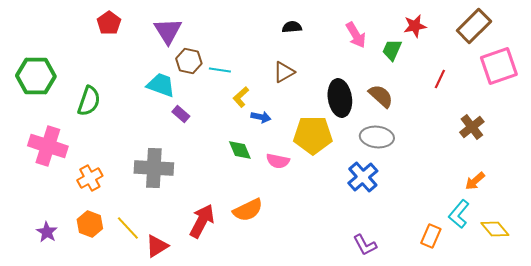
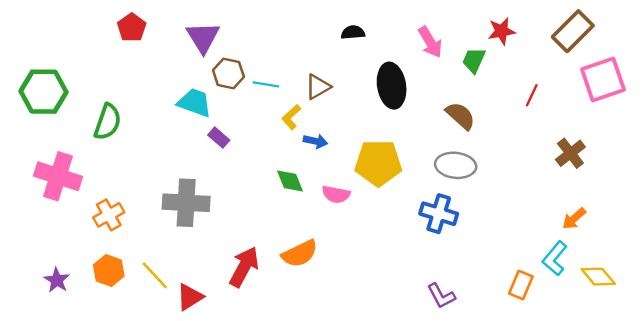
brown triangle: (284, 72) -> (318, 87), moved
black ellipse: (340, 98) -> (392, 86), moved
blue cross: (363, 177) -> (439, 214), turned -32

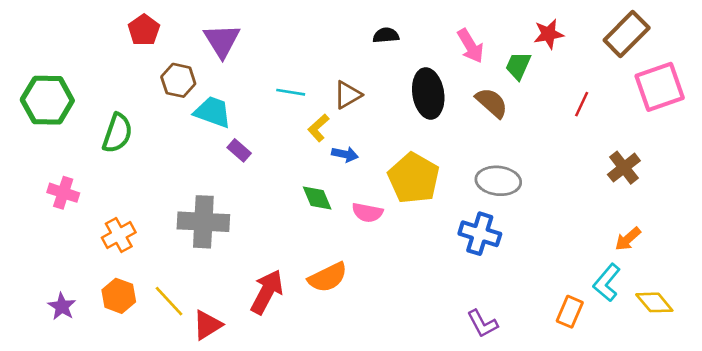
brown hexagon: (228, 73) -> (178, 80), moved
brown semicircle: (460, 116) -> (492, 103), moved
yellow pentagon: (378, 163) -> (414, 178), turned 30
pink cross: (58, 176) -> (63, 193), size x0.6

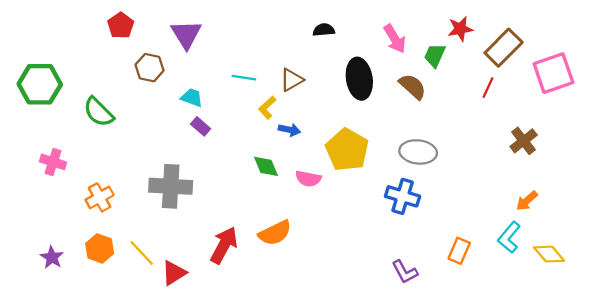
brown rectangle: (627, 34) -> (504, 48), moved
cyan trapezoid: (213, 112) -> (192, 98), moved, size x0.7
green semicircle: (117, 133) -> (99, 112), turned 116
orange rectangle: (570, 312) -> (459, 251), moved

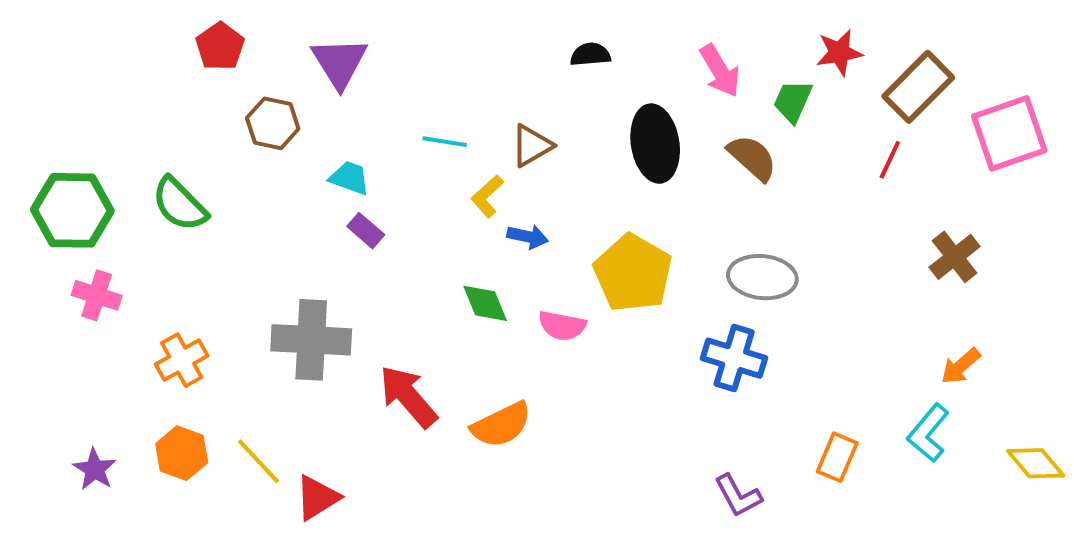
green hexagon: (40, 84) -> (72, 210), moved
red arrow: (224, 245) -> (408, 396), moved, turned -69
yellow diamond: (549, 254) -> (1036, 463), moved

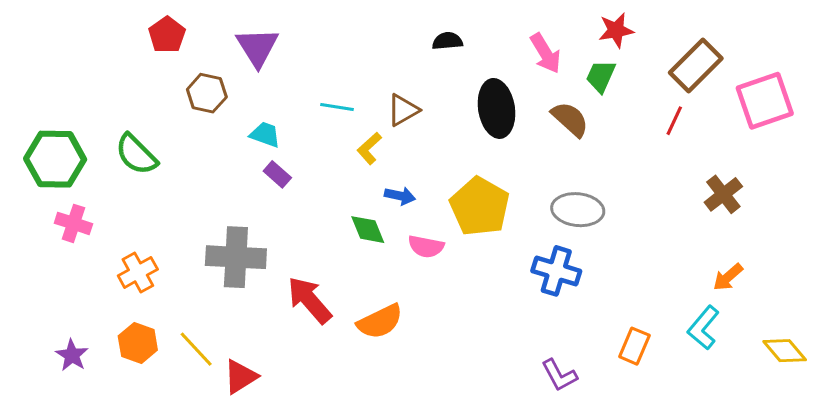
red star: (839, 52) -> (616, 30), moved
blue arrow: (528, 237) -> (400, 196), moved

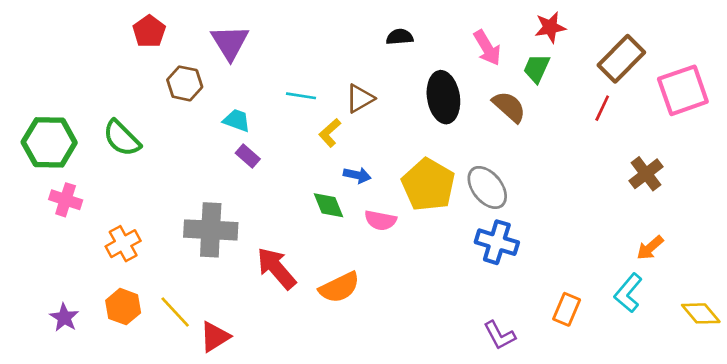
gray ellipse: (578, 210) -> (487, 187), moved, turned 45

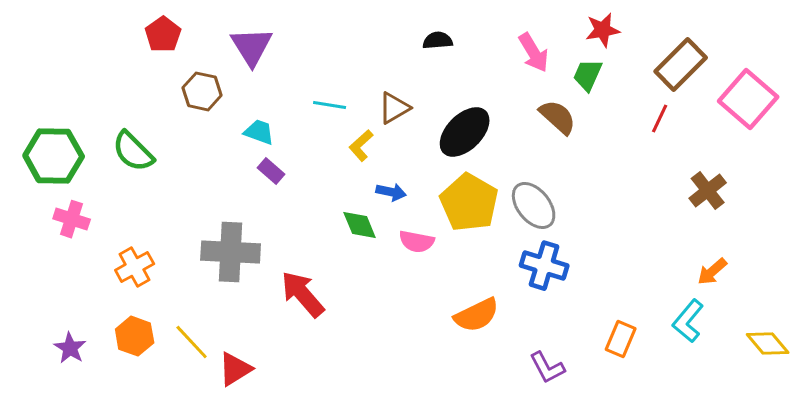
pink square: (683, 90) -> (748, 99), turned -30
black ellipse: (443, 97) -> (465, 132), moved, turned 54
orange semicircle: (339, 287) -> (477, 315), moved

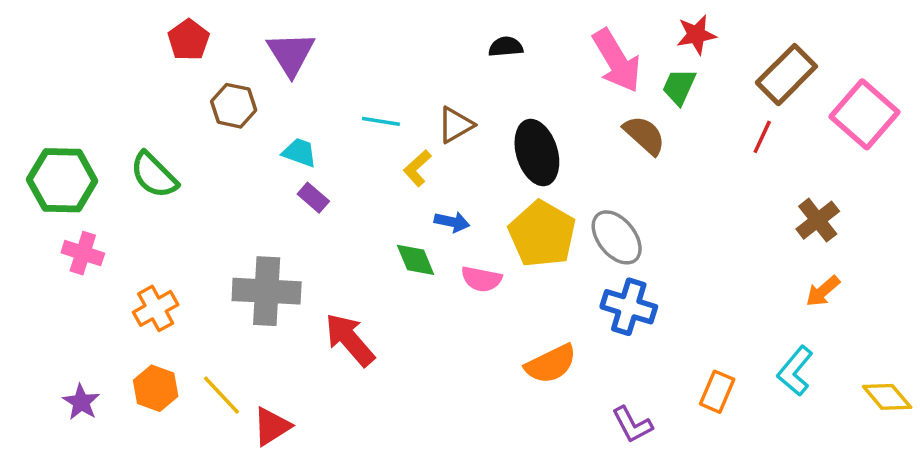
pink arrow: (534, 52) -> (617, 61), size x1.4
black ellipse: (465, 132) -> (537, 153), turned -62
orange arrow: (712, 272) -> (823, 291), moved

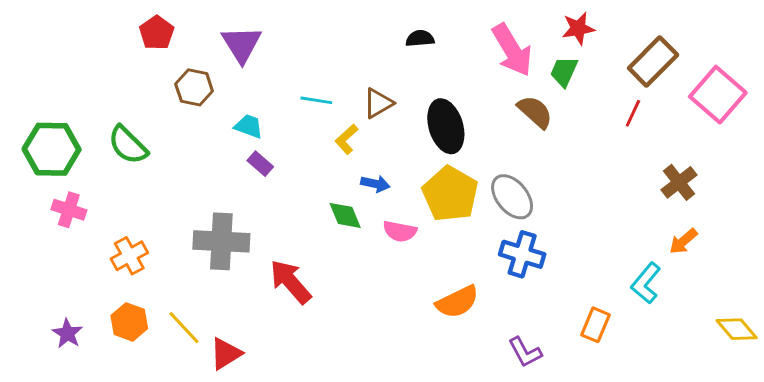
cyan L-shape: (795, 371) -> (646, 283), moved

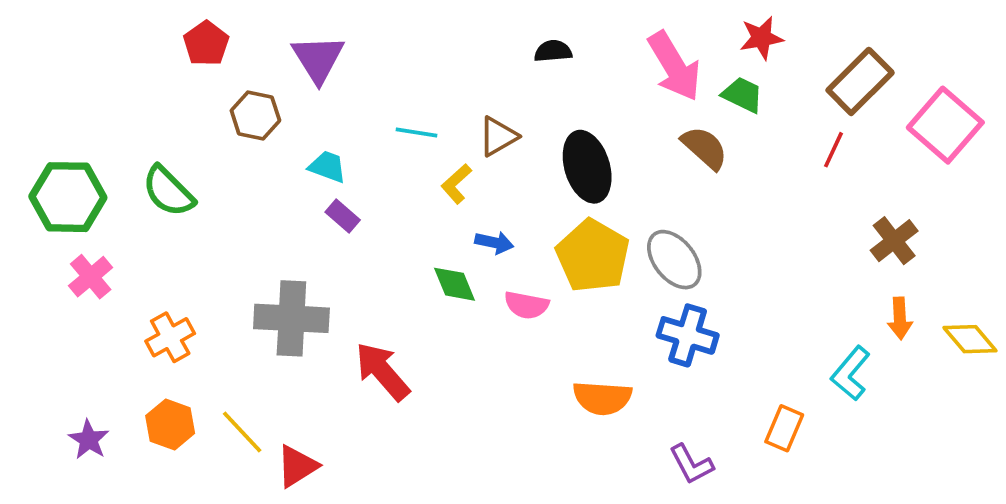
green trapezoid: (564, 72) -> (743, 95), turned 92
pink cross: (69, 210) -> (91, 277), turned 32
orange arrow: (683, 241) -> (900, 318), turned -52
orange semicircle: (457, 302) -> (602, 398), turned 30
yellow diamond: (737, 329) -> (970, 339), moved

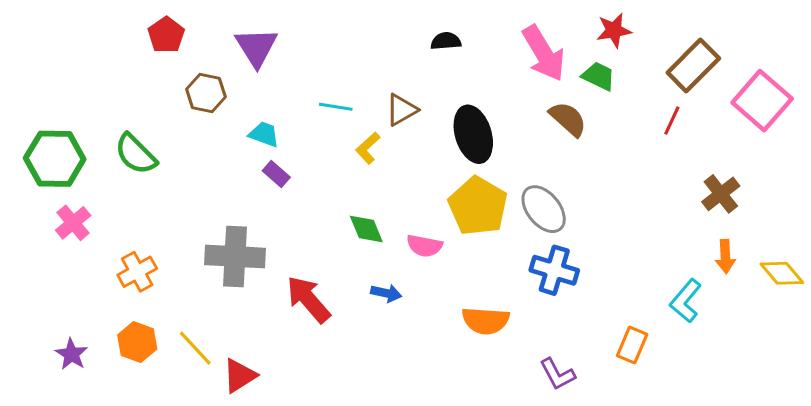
blue arrow: (494, 243) -> (386, 293), moved

